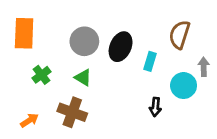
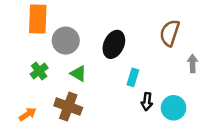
orange rectangle: (24, 33) -> (38, 19), moved
gray circle: (84, 41) -> (66, 41), moved
cyan rectangle: (150, 61) -> (133, 77), moved
cyan circle: (184, 86) -> (174, 108), moved

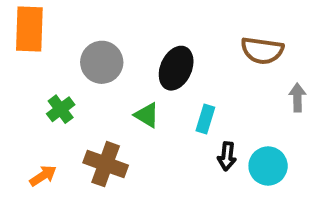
orange rectangle: (38, 19) -> (29, 29), moved
brown semicircle: (170, 33) -> (262, 51), turned -100
green triangle: (78, 74) -> (147, 115), moved

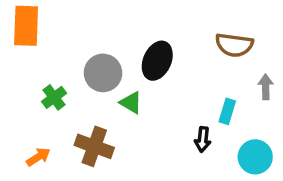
gray circle: (102, 62) -> (103, 73), moved
cyan rectangle: (205, 119) -> (227, 111), moved
cyan circle: (268, 166) -> (255, 157), moved

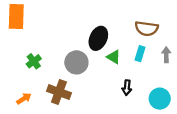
gray circle: (103, 73) -> (76, 62), moved
green triangle: (131, 103) -> (114, 57), moved
cyan rectangle: (227, 111) -> (140, 54), moved

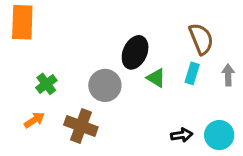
brown semicircle: (147, 28) -> (201, 39), turned -120
black arrow: (127, 88) -> (182, 135), moved, turned -104
orange arrow: (24, 99) -> (34, 120), moved

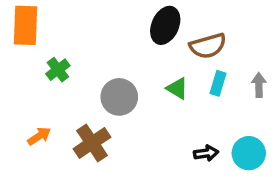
brown semicircle: (201, 39) -> (208, 46), moved, turned 96
black ellipse: (135, 52) -> (165, 25), moved
green cross: (46, 84) -> (58, 70), moved
brown cross: (81, 126) -> (92, 143), turned 36

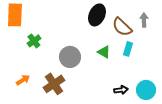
brown semicircle: (208, 46) -> (122, 27), turned 60
gray arrow: (259, 85) -> (144, 20), moved

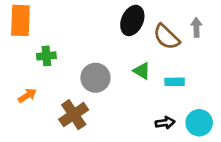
green cross: (34, 41) -> (46, 56), turned 32
cyan rectangle: (128, 49) -> (175, 82), moved, turned 72
orange arrow: (23, 80) -> (27, 95), moved

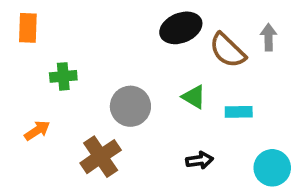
orange rectangle: (20, 20) -> (28, 28), size x0.7
black ellipse: (132, 20) -> (181, 28), turned 44
black arrow: (165, 123) -> (199, 160), moved

